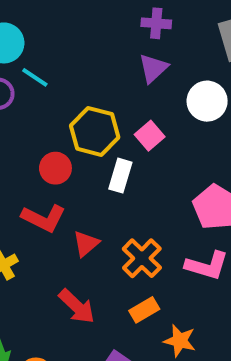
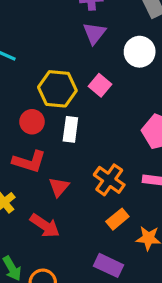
white rectangle: (120, 176) -> (70, 129), moved
red triangle: (86, 244) -> (59, 187), moved
red arrow: (77, 306) -> (45, 226), moved

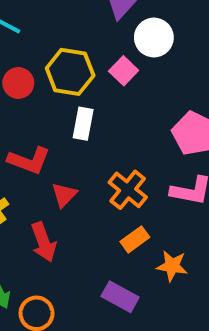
white circle: (140, 52) -> (154, 38), moved
red circle: (32, 122) -> (18, 83), moved
red arrow: (45, 226) -> (44, 242), turned 32

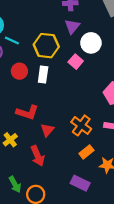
yellow hexagon: (70, 72) -> (46, 46), moved
white rectangle: (83, 124) -> (43, 75), moved

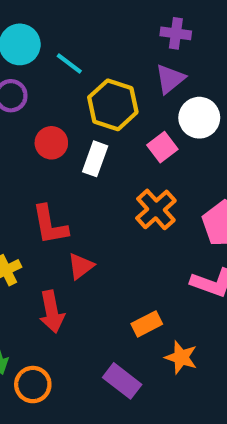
cyan line: (12, 40) -> (69, 64), moved
red L-shape: (27, 112) -> (50, 225), turned 50
orange cross: (81, 125) -> (156, 209), moved

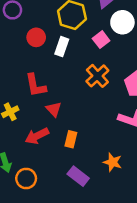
red triangle: (81, 266) -> (54, 109), turned -35
red arrow: (52, 312) -> (37, 136), turned 75
orange rectangle: (147, 324) -> (71, 139), moved, turned -49

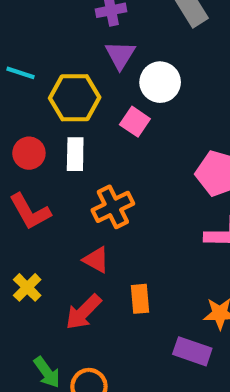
orange cross: (97, 76) -> (113, 207), moved, turned 35
red L-shape: (36, 85) -> (30, 212), moved
purple rectangle: (78, 176) -> (192, 351), moved

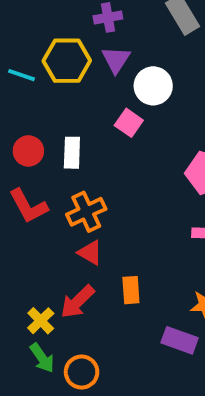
yellow hexagon: (75, 98) -> (67, 61), moved
orange cross: (113, 207) -> (86, 212), moved
yellow cross: (27, 287) -> (41, 321), moved

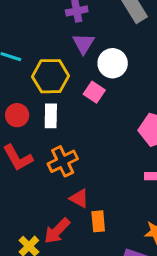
yellow hexagon: (67, 61) -> (51, 76), moved
red triangle: (90, 253) -> (79, 198), moved

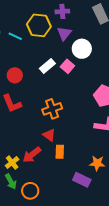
yellow hexagon: (51, 76) -> (39, 25), moved
white rectangle: (51, 116) -> (47, 66), moved, turned 42
orange cross: (63, 161) -> (52, 109), moved

